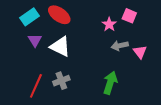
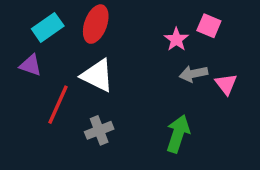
red ellipse: (59, 15) -> (96, 24), turned 75
purple triangle: (35, 40) -> (31, 65), moved, turned -40
red line: (36, 86) -> (58, 105), moved

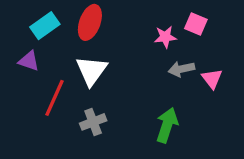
pink star: (176, 39) -> (165, 37), turned 30
white triangle: (97, 75) -> (91, 71), turned 40

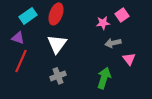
pink square: (196, 24) -> (122, 15), turned 32
pink triangle: (212, 79) -> (129, 59), moved
red line: (55, 98) -> (21, 61), moved

